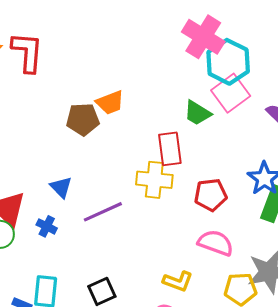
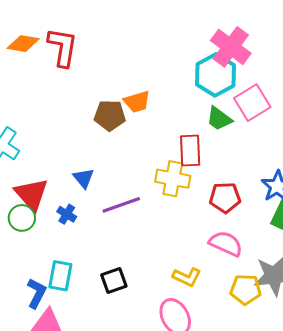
cyan hexagon: (228, 62) -> (215, 75), moved

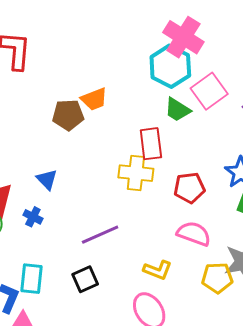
purple line: (121, 205) -> (100, 235), moved

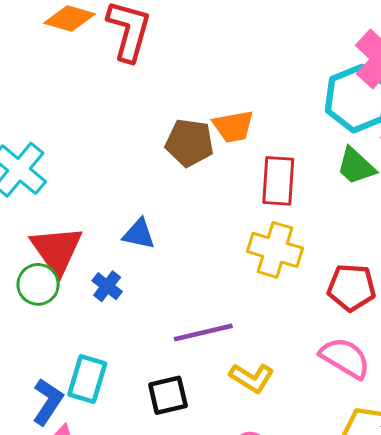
red rectangle: (151, 144) -> (278, 181), moved
blue triangle: (47, 180) -> (139, 234), turned -45
yellow L-shape: (158, 270) -> (252, 378), moved

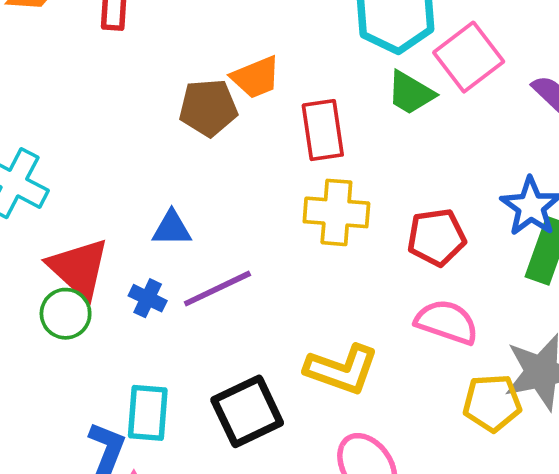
purple line: (203, 332) -> (217, 289), moved
yellow L-shape: (252, 378) -> (342, 369), size x1.4
black square: (168, 395) -> (247, 411), size x1.4

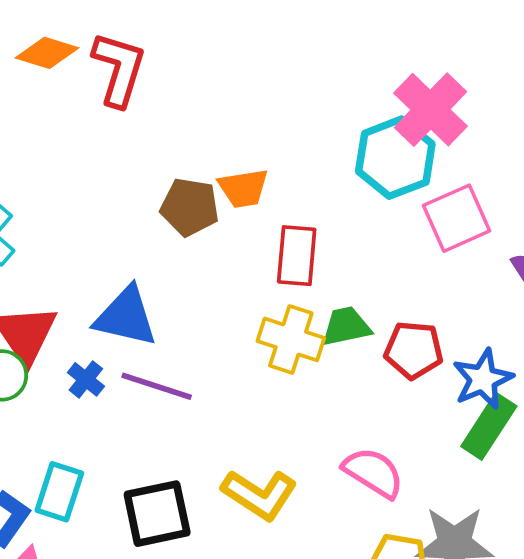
green trapezoid: (411, 93) -> (346, 326), moved, turned 124
blue triangle: (172, 228) -> (126, 317), size x1.6
red pentagon: (436, 237) -> (414, 350), moved
purple line: (217, 289) -> (157, 386), turned 30

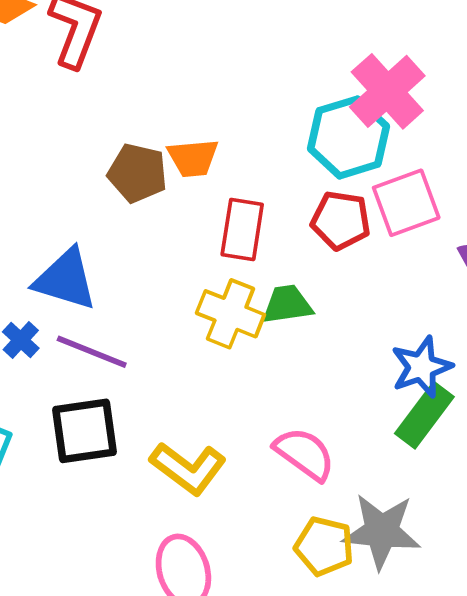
red pentagon: (414, 350) -> (341, 220), moved
black square: (157, 514) -> (84, 431), moved

